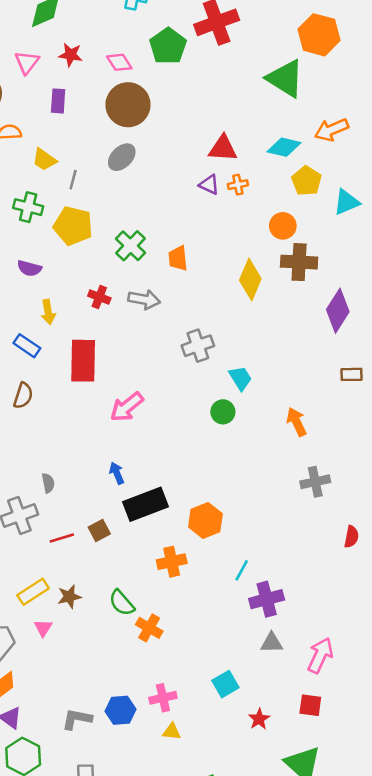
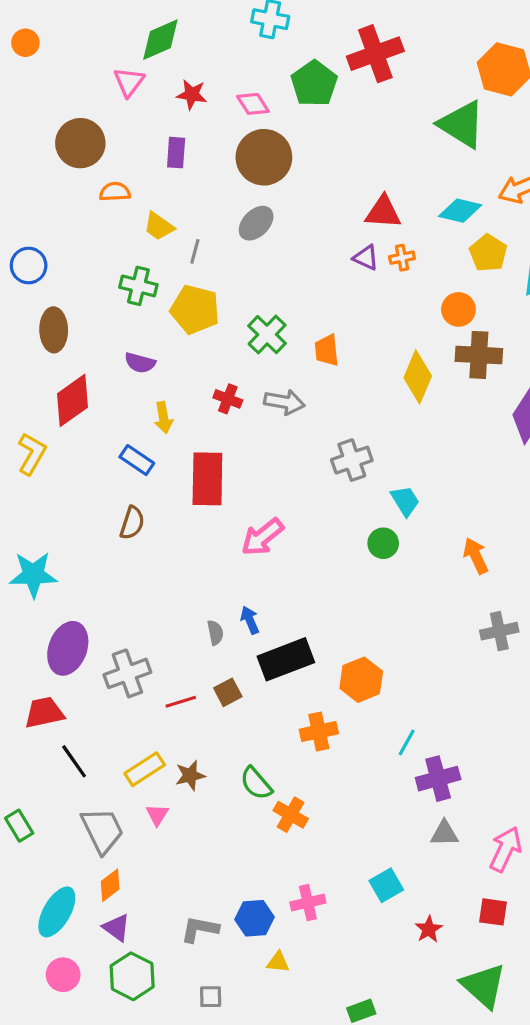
pink triangle: (27, 62) -> (129, 82), moved
gray semicircle: (48, 483) -> (215, 633), moved
yellow triangle: (172, 731) -> (278, 962), moved

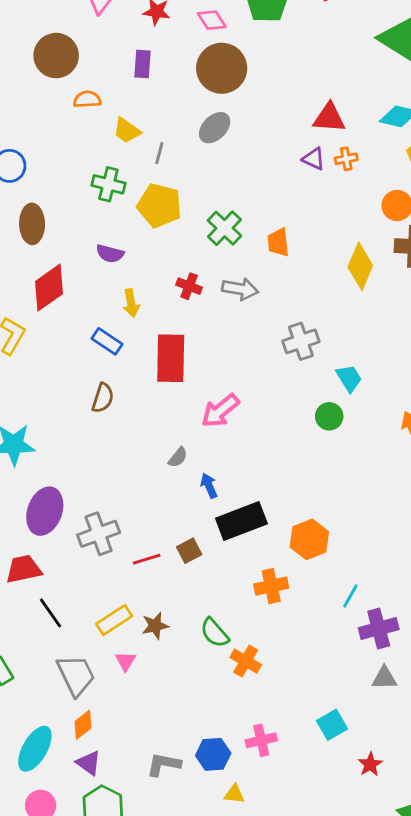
gray semicircle: (215, 633) -> (178, 457), moved, turned 50

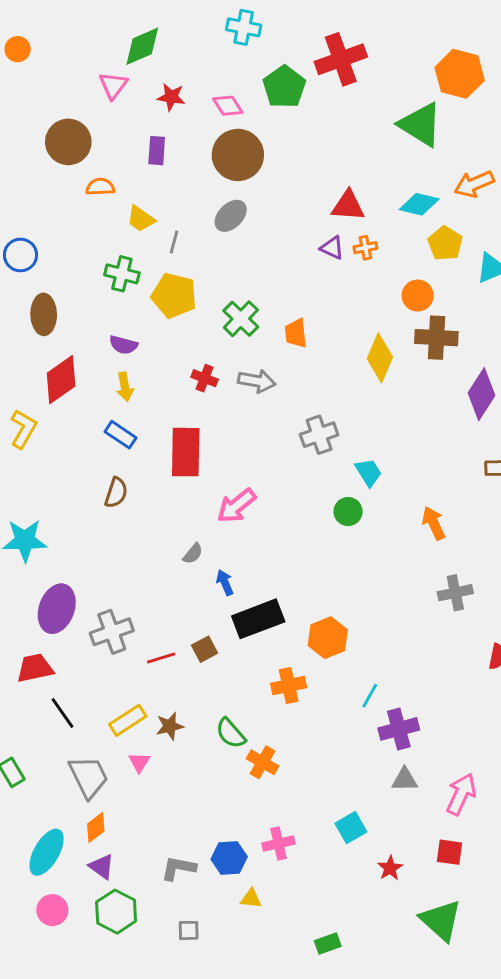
yellow arrow: (131, 303) -> (125, 387), moved

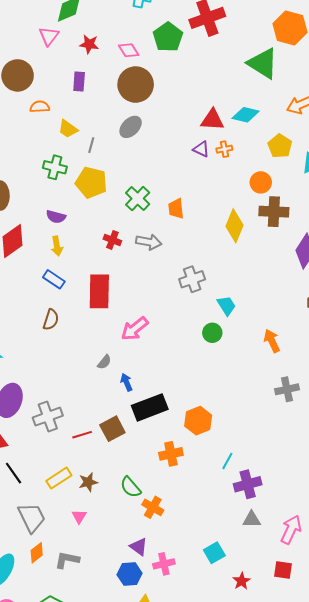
cyan diamond: (419, 204) -> (246, 115), moved
brown square: (205, 649) -> (112, 429), size x1.4
pink triangle: (139, 762) -> (79, 516), moved
purple triangle: (102, 867) -> (139, 547), moved
gray L-shape: (178, 868) -> (67, 560), moved

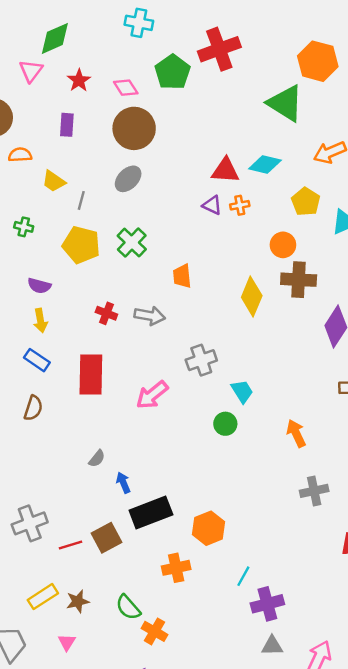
red star: (89, 44) -> (79, 80), turned 30
green cross: (55, 167) -> (24, 227), moved, size x0.7
green cross: (138, 199) -> (132, 242), moved
pink arrow: (135, 329) -> (152, 395), moved

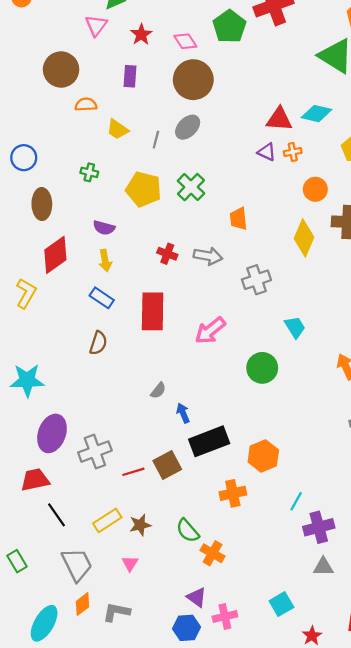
gray line: (81, 200) -> (156, 140), moved
orange circle: (283, 245) -> (315, 189), moved
gray cross: (201, 360) -> (257, 280), moved
green circle: (225, 424) -> (262, 368), moved, size x1.4

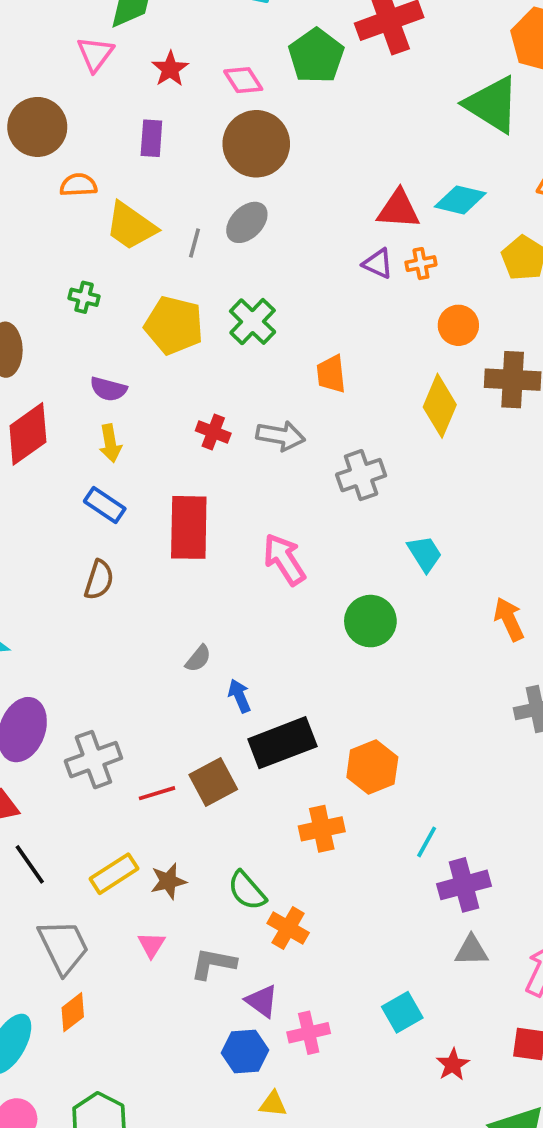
yellow trapezoid: (118, 129) -> (131, 226), size x1.4
pink arrow: (210, 331) -> (284, 559), turned 96
gray L-shape: (116, 612) -> (213, 964), moved

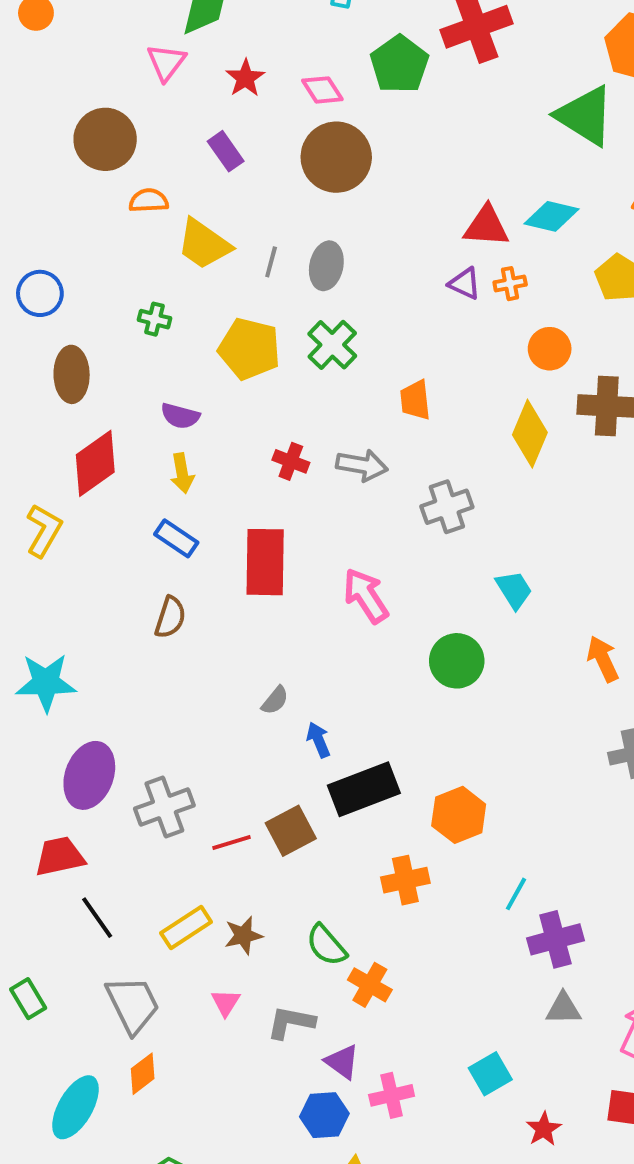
purple rectangle: (151, 138) -> (226, 151), turned -39
gray ellipse: (247, 222) -> (326, 266), moved, turned -33

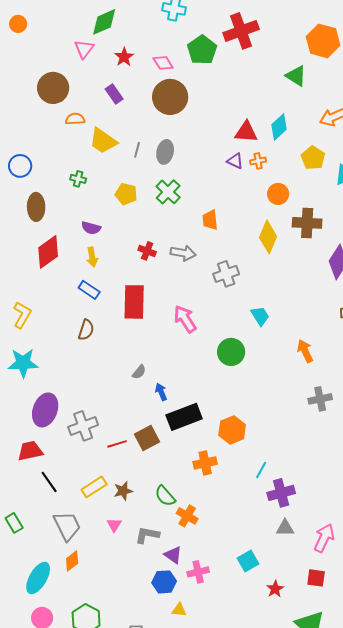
green triangle: (585, 116) -> (296, 76), size x0.7
cyan diamond: (552, 216) -> (279, 127), turned -56
yellow pentagon: (249, 349) -> (126, 194), size x0.7
yellow L-shape: (44, 530) -> (22, 315), moved

